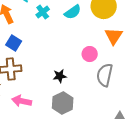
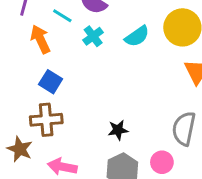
pink circle: (90, 54) -> (162, 162), moved

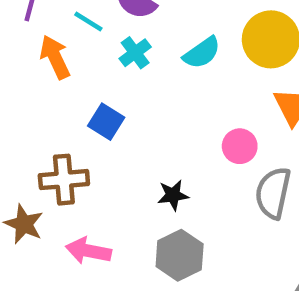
blue square: (51, 82) -> (106, 122), moved
pink circle: (162, 162) -> (240, 146), moved

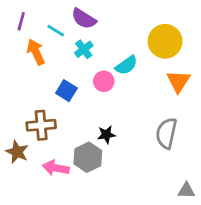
cyan semicircle: (202, 53) -> (126, 65), moved
pink circle: (240, 146) -> (104, 81), moved
gray hexagon: (180, 255) -> (88, 157), moved

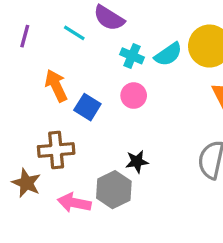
purple line: (21, 21) -> (25, 36), moved
cyan cross: (84, 49) -> (132, 56), moved, turned -30
orange arrow: (36, 52) -> (56, 86), moved
cyan semicircle: (126, 65) -> (168, 54), moved

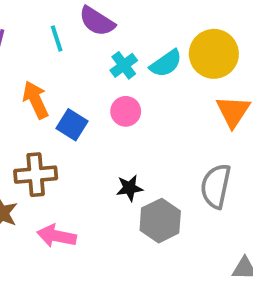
cyan line: (74, 33) -> (57, 39), turned 40
cyan cross: (132, 56) -> (124, 65), turned 30
gray hexagon: (114, 190) -> (160, 221), moved

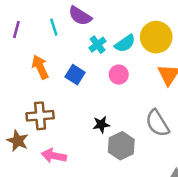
pink circle: (126, 111) -> (119, 75), moved
blue square: (72, 125) -> (75, 75), moved
gray semicircle: (216, 186) -> (157, 123), turned -44

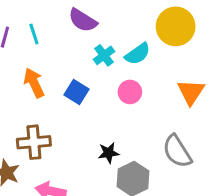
cyan line: (54, 27) -> (34, 34), moved
yellow circle: (156, 37) -> (176, 26), moved

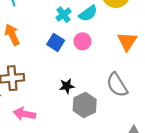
blue square: (77, 92) -> (56, 42), moved

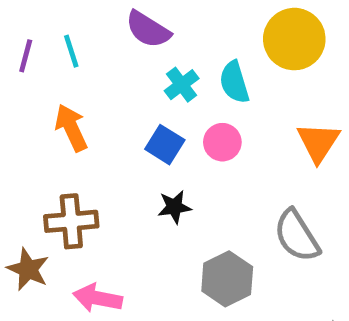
cyan semicircle: (88, 13) -> (234, 82), turned 108
black star: (67, 86) -> (174, 207), moved

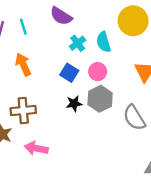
gray hexagon: (227, 279) -> (100, 99), moved

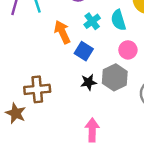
orange arrow: (23, 64) -> (62, 32), moved
pink circle: (98, 72) -> (128, 50), moved
pink arrow: (36, 148) -> (92, 130), moved, turned 80

